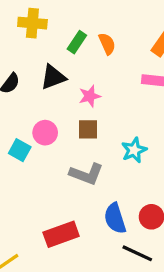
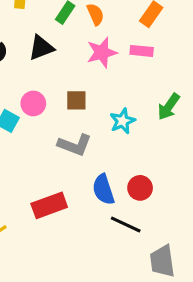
pink star: (90, 96) -> (102, 52), moved, size x1.4

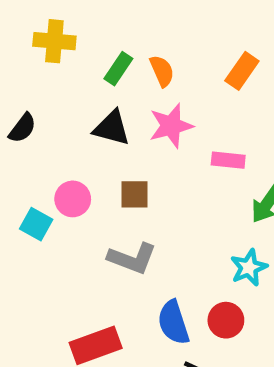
black triangle: (41, 48) -> (112, 128), moved, turned 36
pink rectangle: (142, 51) -> (228, 160), moved
cyan star: (122, 121) -> (249, 268), moved

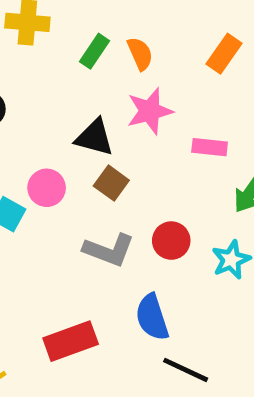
black triangle: (112, 128) -> (95, 137), moved
brown square: (134, 194) -> (111, 183), turned 36
red circle: (226, 320) -> (171, 241), moved

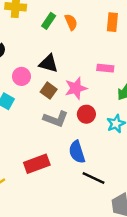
orange rectangle: (224, 54) -> (112, 22), turned -30
pink star: (150, 111) -> (76, 88), moved
brown square: (111, 183) -> (49, 91), moved
pink circle: (47, 188) -> (21, 76), moved

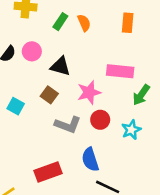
pink rectangle: (105, 68) -> (120, 71), size x1.5
pink circle: (21, 76) -> (32, 51), moved
brown square: (49, 91) -> (49, 95), moved

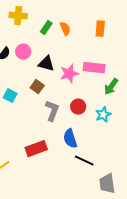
pink star: (89, 92) -> (69, 74), moved
gray L-shape: (68, 125) -> (52, 111), turned -90

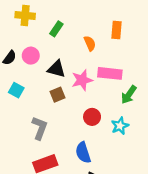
orange semicircle: (65, 29) -> (90, 43), moved
brown square: (37, 87) -> (57, 95), moved, turned 32
cyan square: (10, 96) -> (16, 90), moved
gray L-shape: (52, 111) -> (40, 128), moved

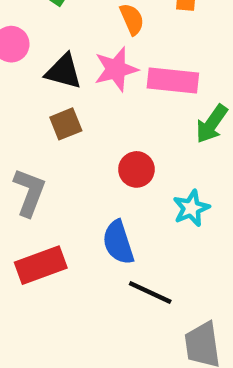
pink star: (82, 80) -> (116, 69), moved
cyan star: (120, 126) -> (191, 208), moved

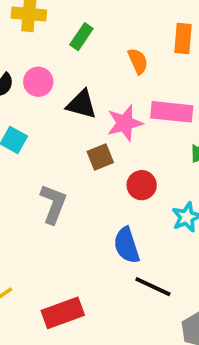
pink star: (116, 69) -> (125, 123), moved
brown square: (66, 124) -> (100, 157), moved
red rectangle: (41, 265) -> (63, 313), moved

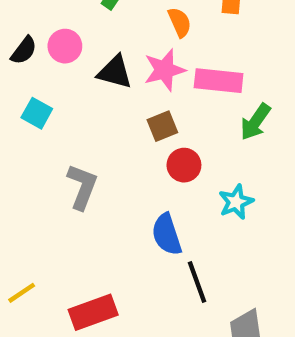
pink star: (125, 123) -> (164, 70), moved
brown square: (100, 157) -> (162, 126), moved
black line: (153, 287) -> (197, 282), turned 45

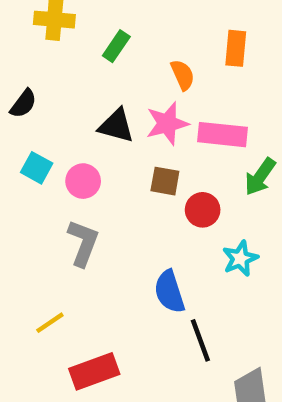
pink circle: (65, 46) -> (83, 181), moved
brown square: (162, 126) -> (165, 181), turned 32
red circle: (184, 165) -> (203, 210), moved
yellow line: (22, 293) -> (50, 323), moved

